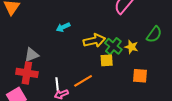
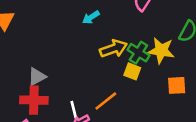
cyan arrow: (63, 27) -> (91, 17), moved
yellow star: (131, 47) -> (161, 51), size x1.5
yellow square: (107, 60) -> (132, 71), turned 32

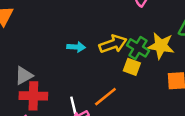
cyan arrow: (91, 17) -> (76, 47), moved, turned -144
gray triangle: (37, 77) -> (24, 75), moved

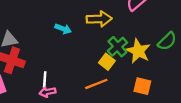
yellow arrow: (113, 44) -> (99, 19), moved
orange line: (105, 97) -> (96, 84), moved

